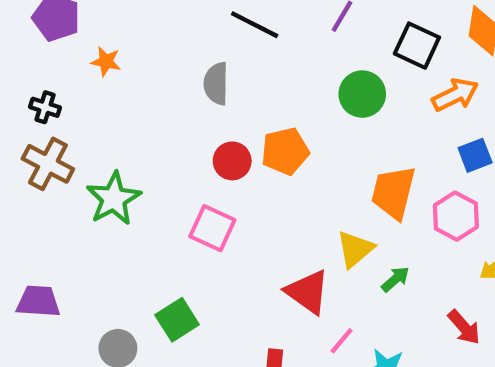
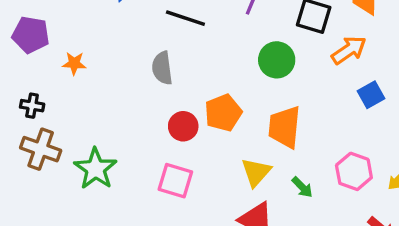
orange trapezoid: (393, 192) -> (285, 127), moved
pink hexagon: (456, 216) -> (354, 171), moved
yellow triangle: (355, 249) -> (256, 172), moved
green arrow: (395, 279) -> (302, 187), moved, turned 95

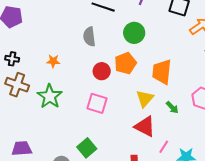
green circle: (277, 60) -> (134, 33), moved
orange star: (74, 63) -> (53, 61), moved

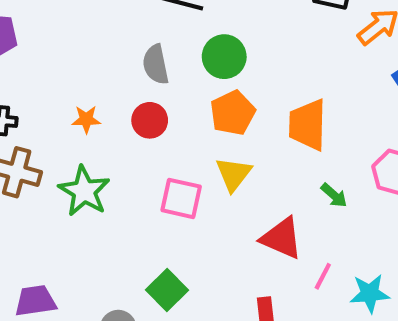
green circle: (134, 33) -> (224, 57), moved
red circle: (102, 71) -> (150, 120), moved
yellow triangle: (145, 98) -> (233, 174), moved

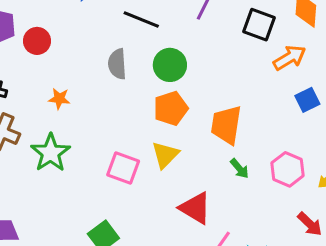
red circle: (150, 120) -> (37, 41), moved
green arrow: (334, 195) -> (239, 168), moved

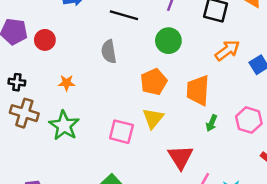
orange arrow: (289, 58) -> (227, 50), moved
green circle: (170, 65) -> (168, 41), moved
green arrow: (239, 168) -> (212, 123), turned 70
red triangle: (195, 208) -> (180, 157), turned 32

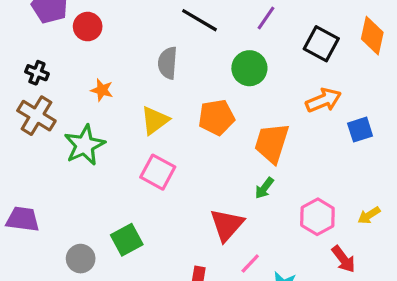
yellow triangle: (153, 118) -> (155, 120), moved
pink hexagon: (249, 120) -> (317, 217), moved
green arrow: (212, 123) -> (264, 188), moved

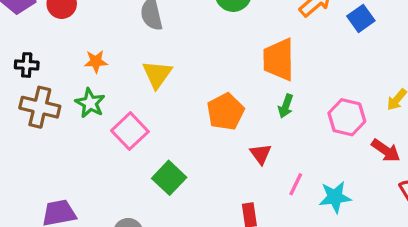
orange pentagon: (216, 117) -> (225, 112), moved
green star: (85, 145) -> (90, 103), moved, size x0.7
pink square: (158, 172) -> (130, 131), moved, turned 36
red triangle: (227, 225) -> (261, 154), size x0.6
green square: (127, 240) -> (169, 178), moved

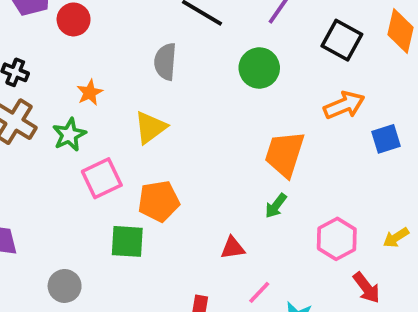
orange star: (96, 61) -> (90, 93), turned 30
orange pentagon: (225, 112) -> (159, 201), moved
red triangle: (261, 154) -> (233, 248), turned 40
green square: (169, 178) -> (127, 241), turned 32

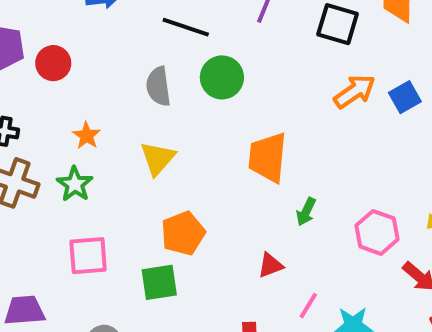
green circle: (259, 68) -> (222, 77), moved
blue square: (386, 139) -> (405, 97), moved
orange trapezoid: (285, 154) -> (268, 157), moved
pink square: (102, 178) -> (88, 256), moved, turned 33

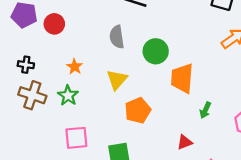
green circle: (222, 77) -> (156, 51), moved
orange pentagon: (183, 233) -> (138, 111), moved

